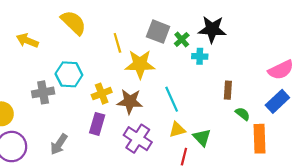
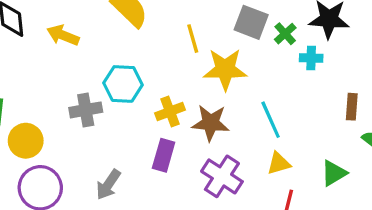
green triangle: (202, 138) -> (334, 173), moved, turned 42

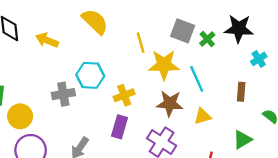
cyan cross: (311, 58) -> (259, 59), moved, turned -35
brown rectangle: (352, 107) -> (241, 92), moved
cyan line: (271, 120) -> (197, 79), moved
brown star: (211, 123) -> (170, 103), moved
yellow triangle: (279, 163) -> (203, 116), moved

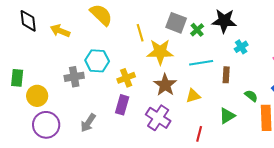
cyan line: (197, 79) -> (201, 63), moved, turned -75
brown star: (170, 103) -> (165, 85), turned 30

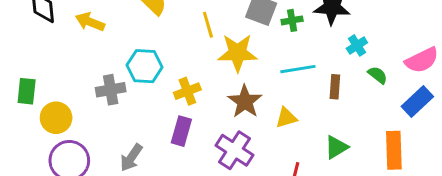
green cross: (197, 30) -> (292, 20), turned 32
green semicircle: (251, 96) -> (378, 75), moved

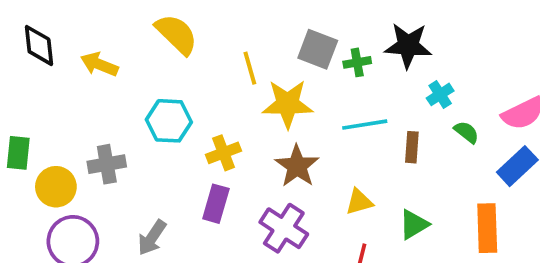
gray cross: (111, 90) -> (107, 164), moved
yellow triangle: (286, 118) -> (359, 202), moved

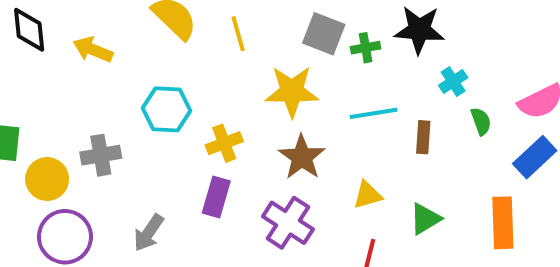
yellow line: (250, 68) -> (238, 34), moved
green semicircle: (466, 132) -> (481, 121), turned 32

